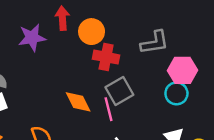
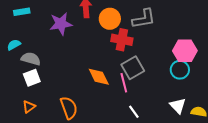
gray L-shape: (155, 42) -> (144, 19), moved

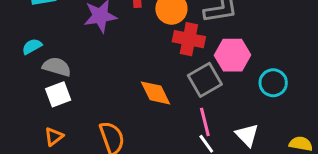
pink hexagon: (185, 51) -> (232, 55), moved
pink line: (124, 83) -> (205, 122), moved
white triangle: (178, 106) -> (247, 135), moved

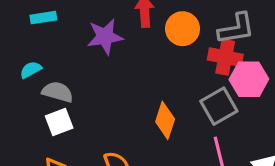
red cross: (189, 39) -> (225, 57), moved
orange diamond: (155, 93) -> (165, 120), turned 44

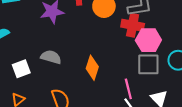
gray semicircle: (58, 92) -> (51, 57), moved
gray square: (219, 106) -> (148, 64), moved, turned 30

